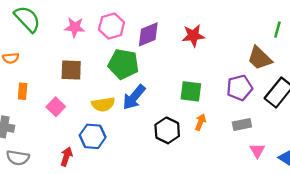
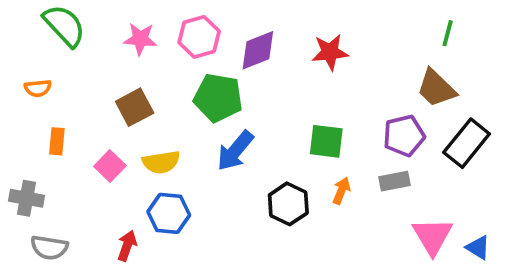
green line: (277, 30) -> (448, 33), moved
brown square: (71, 70) -> (135, 107), turned -30
yellow semicircle: (103, 104) -> (161, 162), moved
gray rectangle: (242, 125) -> (394, 181), moved
pink triangle: (257, 151) -> (432, 236), size x1.6

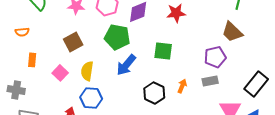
green square: (326, 141) -> (163, 51), moved
black rectangle: (467, 143) -> (256, 84), moved
yellow semicircle: (161, 162) -> (87, 71), turned 108

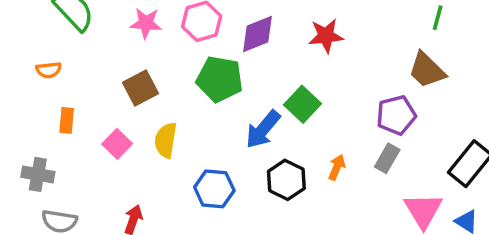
green square: (163, 51) -> (303, 104), turned 36
blue arrow: (126, 65) -> (263, 129), moved
gray rectangle: (210, 81) -> (387, 158), turned -49
blue hexagon: (91, 98) -> (214, 189), moved

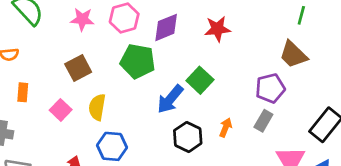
blue hexagon: (214, 189) -> (112, 146), moved

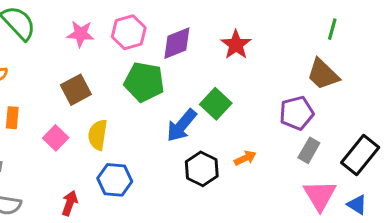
red star: (217, 29) -> (236, 45), turned -30
gray rectangle: (263, 121) -> (309, 150), moved
orange arrow: (226, 128) -> (245, 158), turned 42

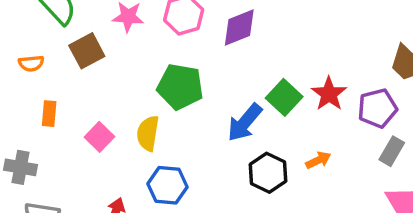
red star: (236, 45) -> (329, 94), moved
green pentagon: (144, 82) -> (180, 87), moved
brown square: (76, 90) -> (87, 51), moved

